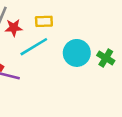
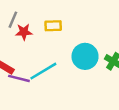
cyan line: (34, 47) -> (43, 71), moved

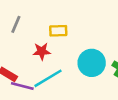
red star: (24, 32) -> (42, 51), moved

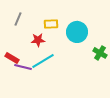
cyan circle: (92, 63) -> (77, 32), moved

